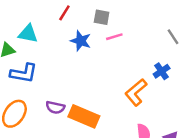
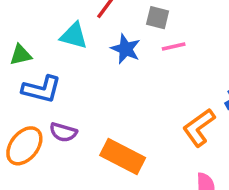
cyan triangle: (28, 34) -> (74, 36), moved
purple semicircle: (55, 107) -> (63, 132), moved

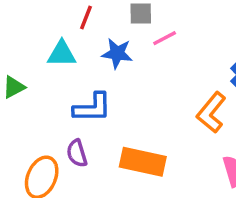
blue L-shape: (41, 89) -> (92, 108), moved
purple semicircle: (63, 132) -> (77, 153), turned 72

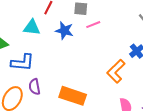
blue L-shape: (92, 108) -> (23, 62), moved

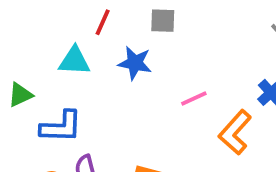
pink line: (93, 25) -> (194, 98), moved

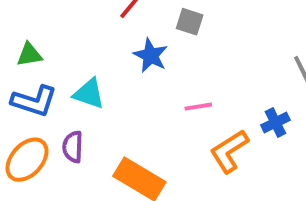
cyan triangle: (74, 61) -> (89, 94), moved
blue L-shape: (61, 127) -> (34, 101), moved

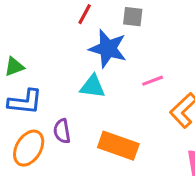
blue star: (151, 55) -> (108, 49), size x1.4
cyan triangle: (89, 94) -> (92, 86), moved

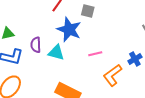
purple semicircle: (62, 131) -> (36, 45), moved

